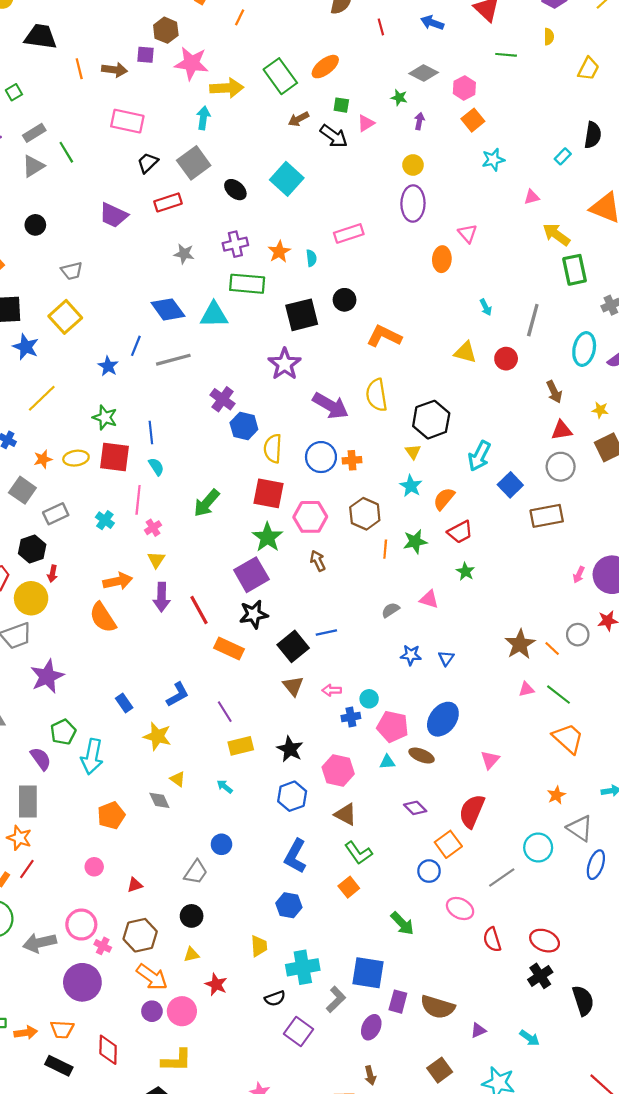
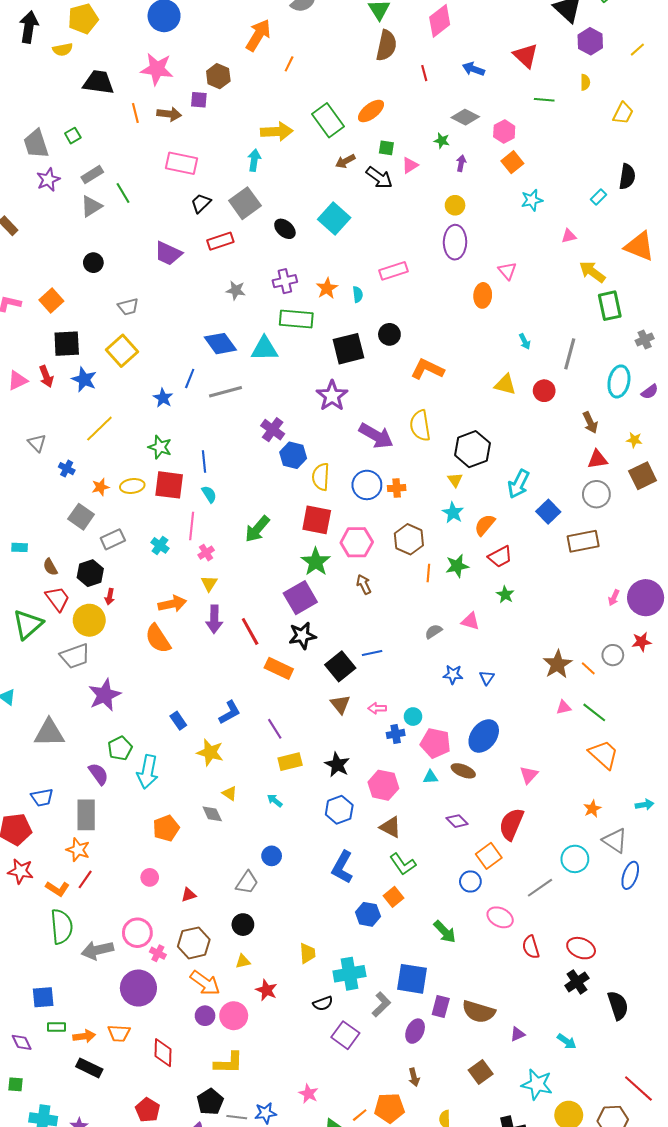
pink star: (192, 63) -> (157, 69), moved
blue hexagon: (289, 905) -> (368, 914), moved
black rectangle: (59, 1066) -> (89, 1068), moved

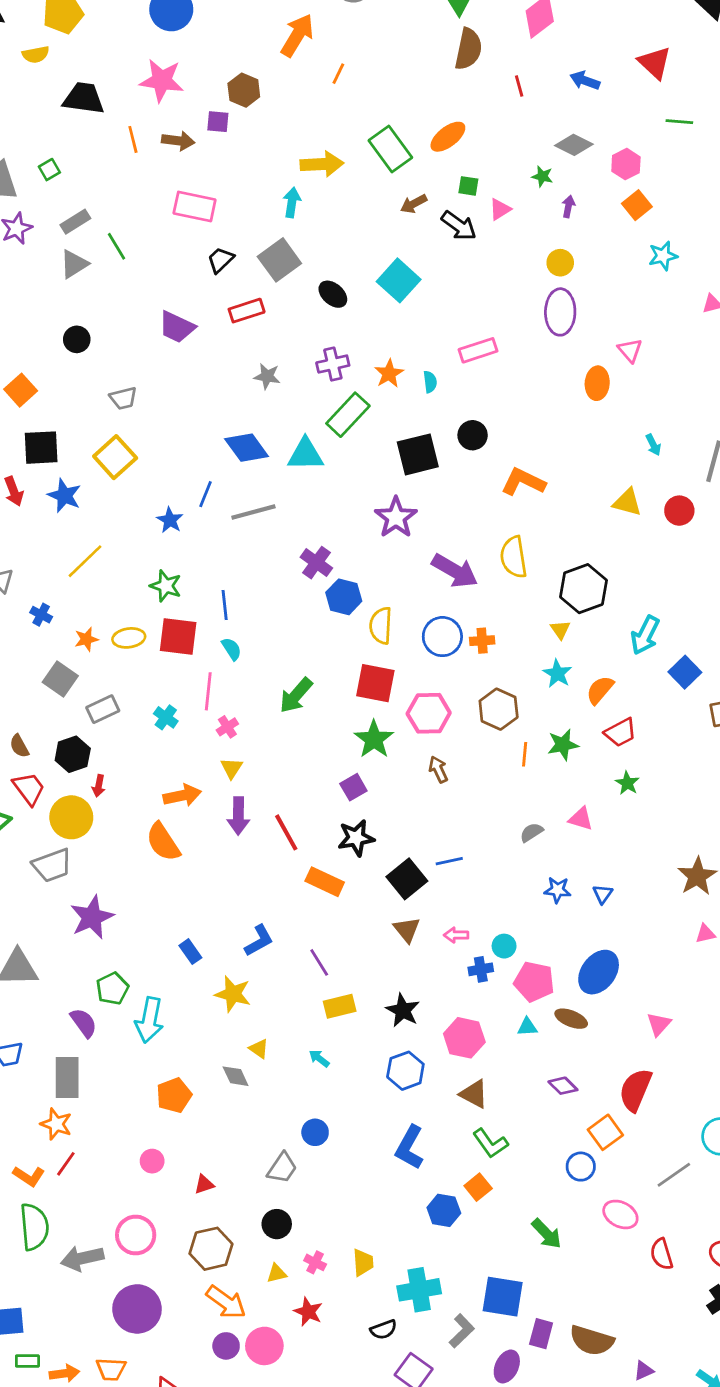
green rectangle: (296, 319) -> (348, 415), turned -52
purple square: (300, 598) -> (353, 787), size x0.6
pink cross: (158, 953) -> (315, 1262), moved

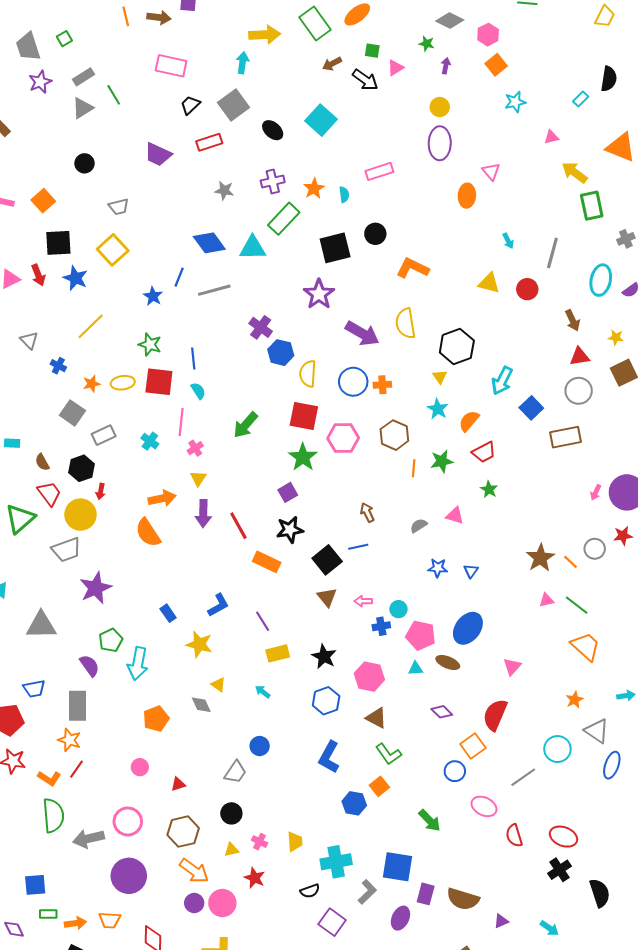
brown arrow: (438, 769) -> (367, 513), moved

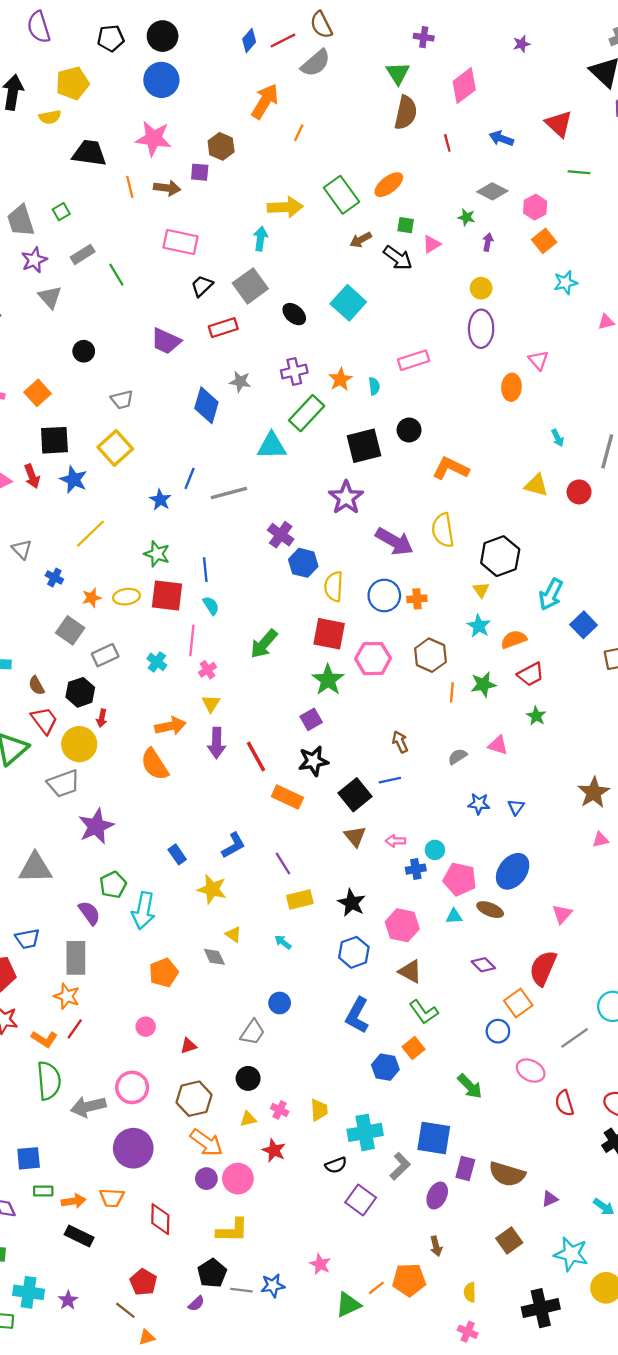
gray triangle: (82, 108) -> (50, 297), moved, turned -40
blue diamond: (209, 243) -> (206, 405), moved, turned 52
orange semicircle: (469, 421) -> (514, 639), turned 30

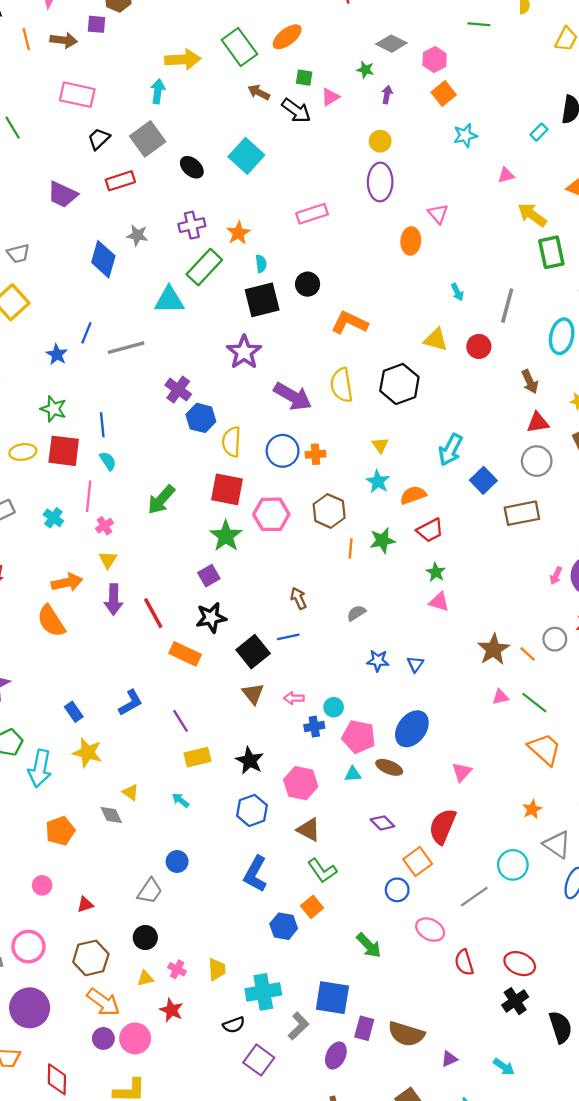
brown arrow: (361, 240) -> (259, 92), turned 55
cyan semicircle: (374, 386) -> (261, 264), moved
black hexagon: (500, 556) -> (399, 384), moved
pink triangle: (498, 745) -> (439, 602), moved
yellow star: (212, 889) -> (87, 753), moved

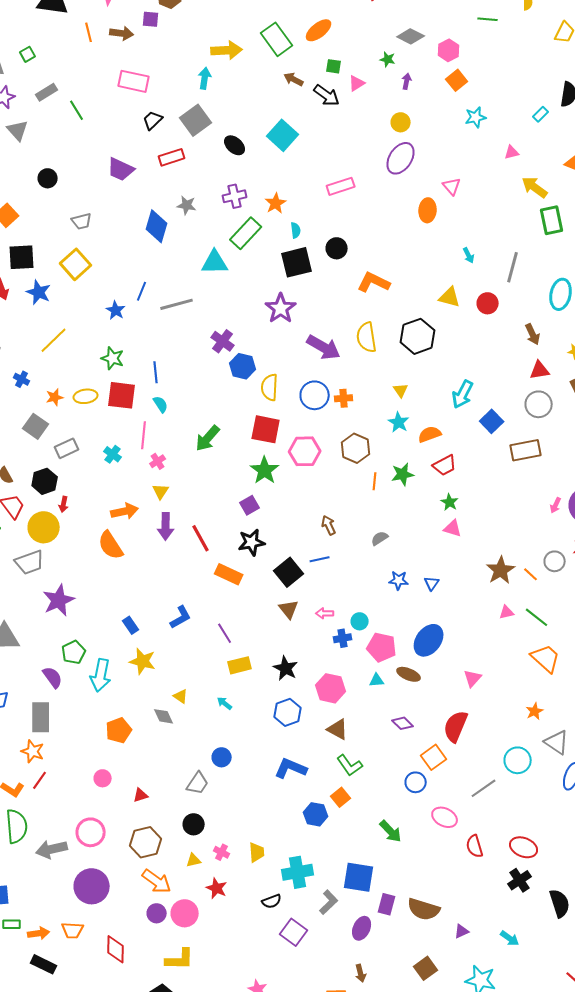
purple ellipse: (380, 182) -> (401, 158), turned 32
blue L-shape: (255, 874) -> (291, 768), turned 84

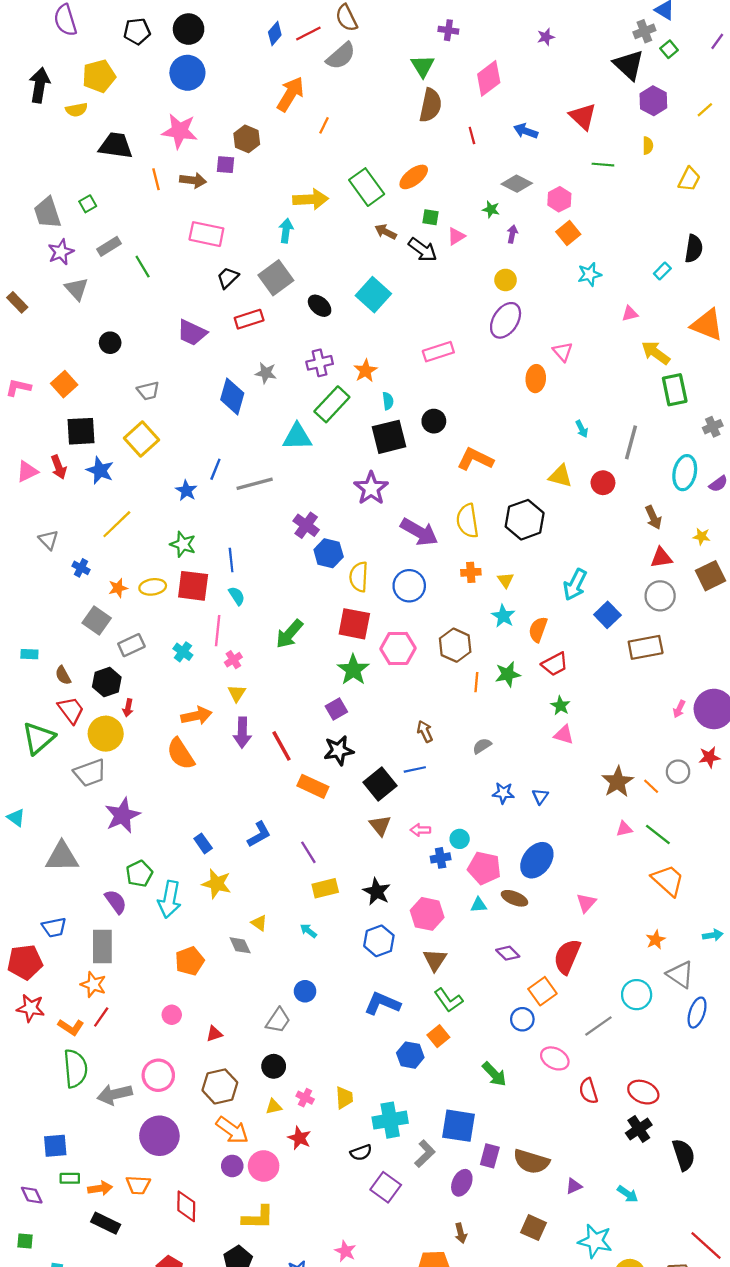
orange cross: (344, 398) -> (471, 572), moved
orange semicircle: (430, 434) -> (538, 629), turned -50
brown triangle: (338, 729) -> (435, 960), turned 35
brown square: (426, 968) -> (534, 1228), turned -30

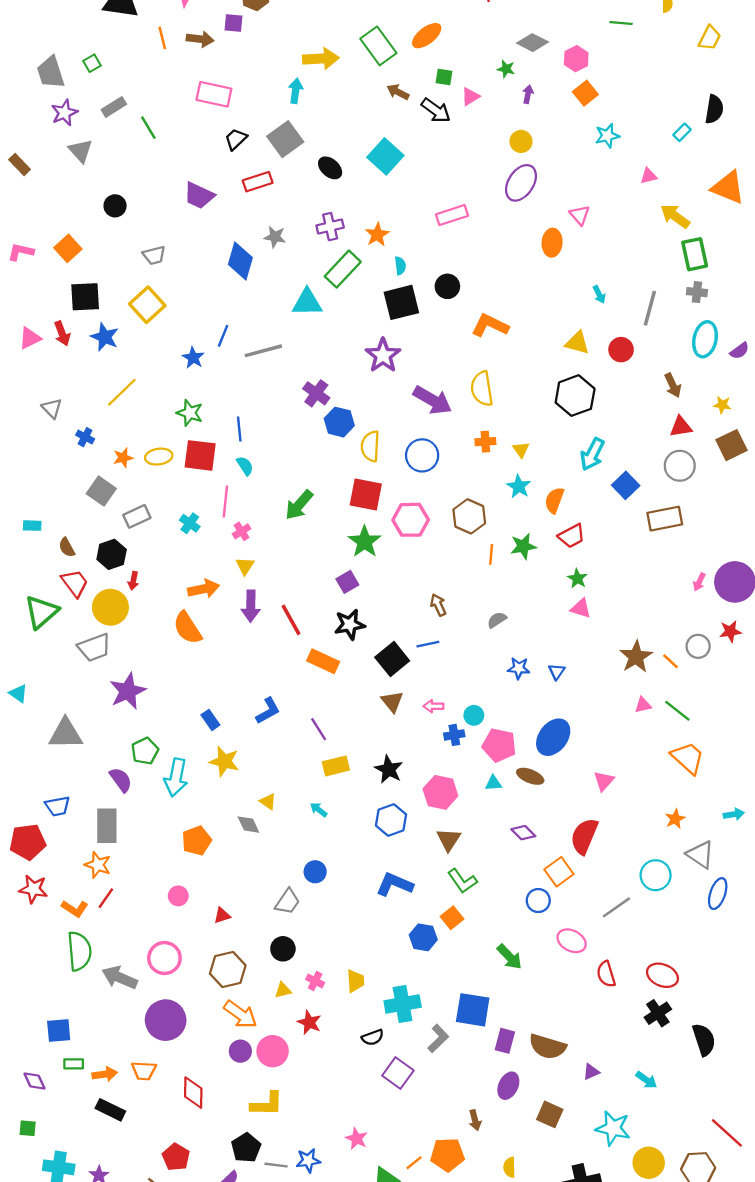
gray cross: (713, 427) -> (697, 292), moved, turned 30
black hexagon: (525, 520) -> (575, 396), moved
gray arrow: (115, 1094) -> (120, 978), turned 36
purple ellipse: (462, 1183) -> (508, 1086), moved

